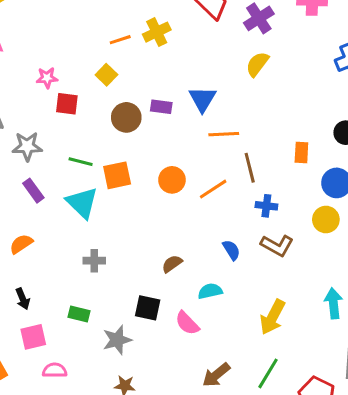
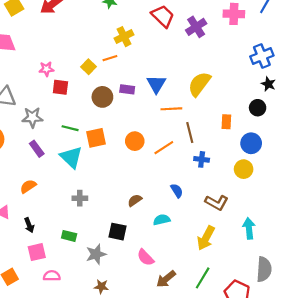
orange line: (120, 40) -> (110, 58), moved
yellow semicircle: (257, 64) -> (199, 84), moved, size x1.4
brown L-shape: (277, 245) -> (217, 203), moved
pink semicircle: (187, 323) -> (146, 257), moved

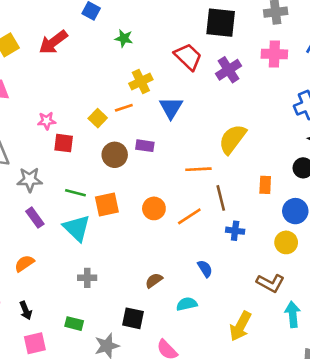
blue triangle: (156, 84) -> (171, 108), moved
brown L-shape: (217, 203) -> (270, 283), moved

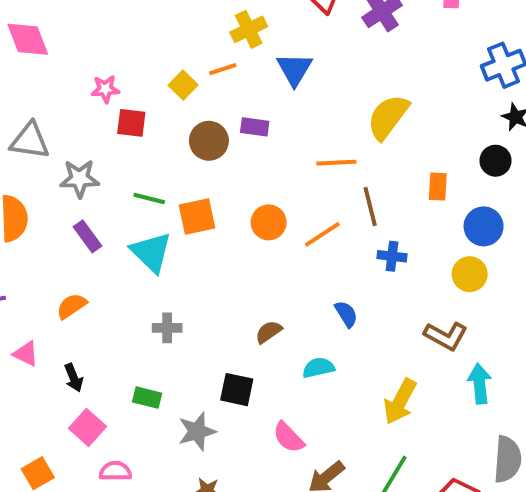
pink square: (35, 343) -> (87, 427), turned -35

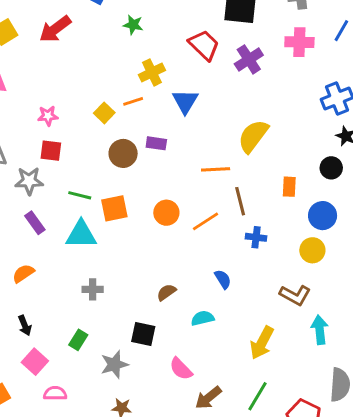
red square: (131, 123) -> (51, 151), moved
cyan triangle: (151, 252) -> (81, 234), turned -44
green rectangle: (147, 398) -> (78, 340), turned -72

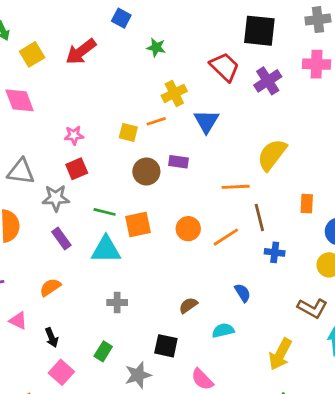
yellow square: (104, 113) -> (128, 132), turned -30
red square: (51, 151) -> (77, 169), turned -30

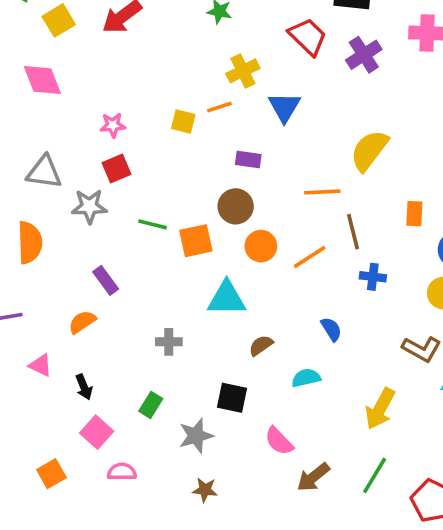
brown circle: (146, 172) -> (236, 206), moved
purple rectangle: (61, 238) -> (106, 280), moved
cyan triangle: (106, 250) -> (227, 298), moved

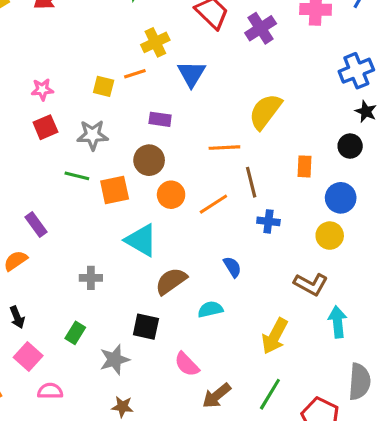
gray star: (89, 206) -> (93, 135), moved
cyan triangle: (227, 298) -> (141, 240), turned 30
brown semicircle: (261, 345) -> (171, 281), size x1.5

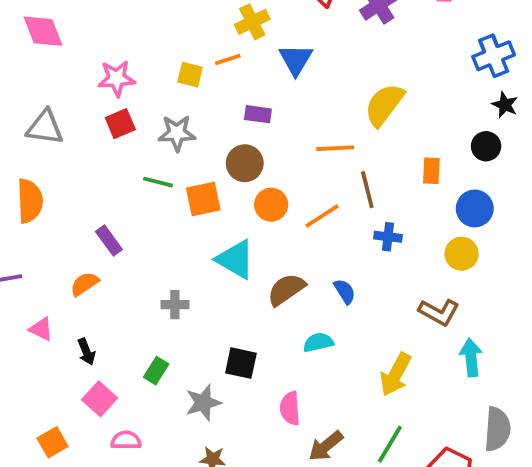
pink star: (42, 89) -> (117, 78), size x1.4
brown semicircle: (171, 281) -> (286, 290), moved
pink semicircle: (187, 364) -> (290, 408), turned 40

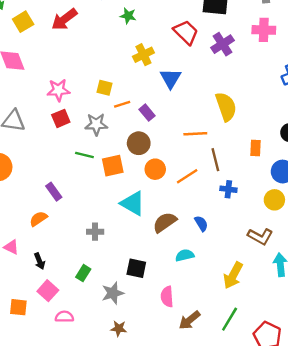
orange line: (228, 60) -> (122, 104), moved
yellow semicircle: (384, 105) -> (226, 107), turned 124
purple rectangle: (258, 114) -> (147, 113), turned 42
orange square: (52, 442) -> (18, 307), moved, turned 36

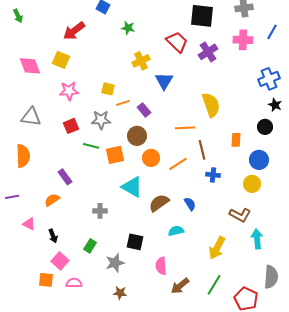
yellow square: (23, 22) -> (61, 60), moved, turned -36
red square: (61, 118) -> (71, 126), moved
orange square: (18, 307) -> (46, 280), moved

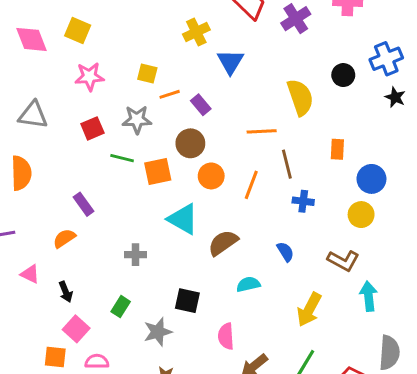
black circle: (265, 127) -> (343, 75), moved
orange line: (178, 164) -> (251, 185), turned -36
blue semicircle: (190, 204) -> (285, 252), moved

